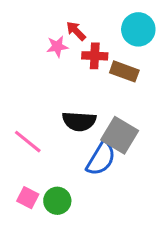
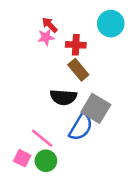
red arrow: (76, 31) -> (50, 25), moved
brown rectangle: (124, 71) -> (78, 70), moved, turned 30
pink line: (28, 142) -> (42, 138), moved

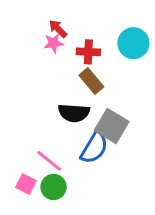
cyan circle: (111, 24) -> (133, 43), moved

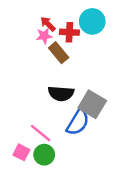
cyan circle: (133, 43) -> (92, 21), moved
red cross: (88, 52) -> (69, 32), moved
brown rectangle: (91, 81) -> (59, 53), moved

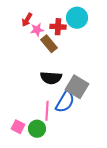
red arrow: (48, 24) -> (27, 20), moved, turned -104
pink line: (41, 133) -> (47, 111), moved, turned 54

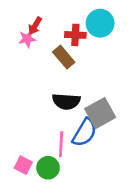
pink star: (37, 30) -> (27, 39), moved
gray square: (77, 87) -> (100, 113), turned 30

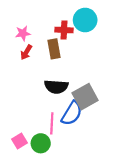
red arrow: (35, 26) -> (26, 52), moved
brown rectangle: (64, 57) -> (54, 49), turned 30
pink square: (23, 165) -> (20, 141), turned 32

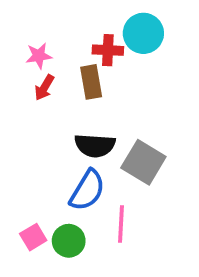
gray square: (85, 97) -> (143, 162), turned -30
blue semicircle: (72, 113) -> (87, 190), moved
pink line: (52, 123) -> (121, 224), moved

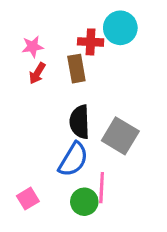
black semicircle: (95, 145) -> (80, 122), turned 84
green circle: (69, 241) -> (84, 202), moved

